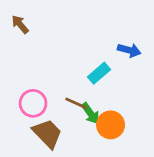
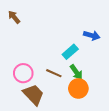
green arrow: (90, 113) -> (76, 72), moved

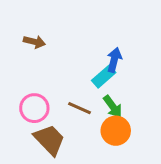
brown arrow: (14, 17) -> (34, 42), moved, turned 144
blue arrow: (92, 35) -> (114, 60), moved, turned -91

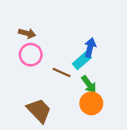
pink circle: (34, 108) -> (31, 55), moved
brown line: (80, 108) -> (62, 72), moved

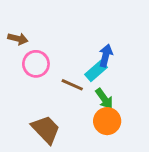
brown arrow: (27, 33) -> (18, 39), moved

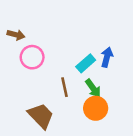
blue arrow: (106, 55) -> (107, 57), moved
brown line: (72, 85) -> (64, 87), moved, turned 54

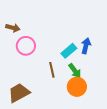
brown trapezoid: (41, 116) -> (19, 93), moved, turned -75

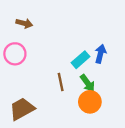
brown arrow: (13, 28) -> (24, 23), moved
pink circle: (26, 46) -> (15, 54), moved

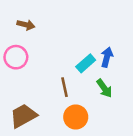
green arrow: (88, 83) -> (104, 88), moved
orange circle: (90, 102) -> (76, 117), moved

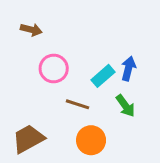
pink circle: (16, 57) -> (54, 68), moved
brown line: (64, 87) -> (78, 104), turned -60

